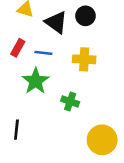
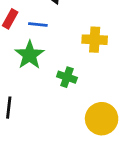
yellow cross: (84, 59) -> (95, 40), moved

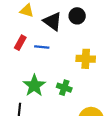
green star: (30, 55) -> (34, 86), moved

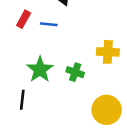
yellow cross: (86, 59) -> (108, 52), moved

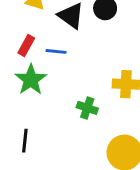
green star: (40, 70) -> (31, 80), moved

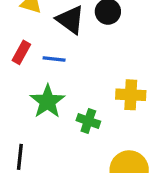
green star: (31, 80) -> (48, 101), moved

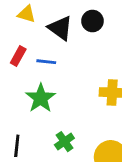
green cross: (88, 121) -> (64, 142), moved, turned 36

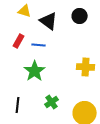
black circle: (92, 21) -> (80, 16), moved

